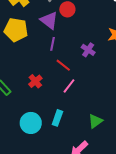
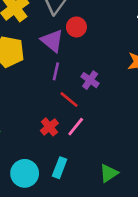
purple cross: (88, 50) -> (90, 80), moved
red cross: (35, 81) -> (49, 127), moved

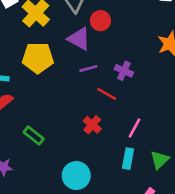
purple line: (56, 71) -> (88, 69), turned 72
pink line: (76, 127) -> (134, 128), moved
cyan rectangle: (60, 168) -> (128, 159), moved

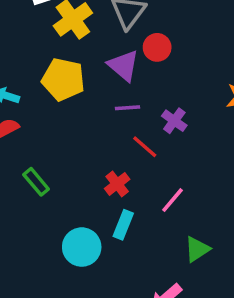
cyan rectangle: (128, 159) -> (123, 225), moved

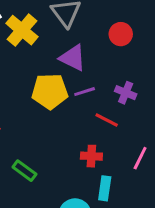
red circle: (157, 47) -> (121, 34), moved
yellow pentagon: (63, 79) -> (50, 91), moved
red cross: (117, 184) -> (91, 156), turned -35

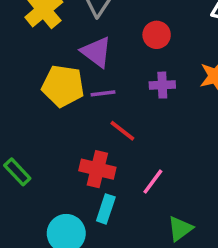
purple cross: (126, 93) -> (162, 85), moved, turned -35
red cross: (91, 156) -> (97, 169), size x1.4

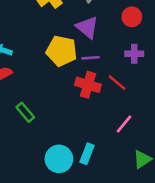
red line: (122, 131) -> (117, 83), moved
red cross: (97, 169) -> (88, 85), moved
cyan rectangle: (106, 209) -> (87, 154), moved

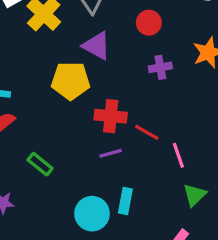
purple line: (91, 58) -> (111, 153), moved
red line: (117, 83) -> (147, 132), moved
pink line: (124, 124) -> (178, 155), moved, turned -48

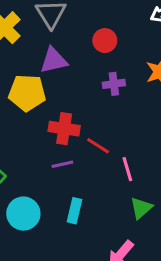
purple triangle: (97, 46) -> (54, 60), turned -44
cyan circle: (92, 214) -> (23, 214), moved

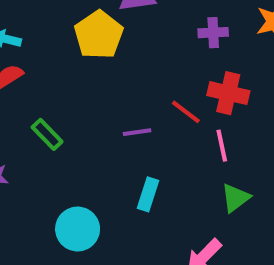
yellow pentagon: (27, 93) -> (99, 35), turned 30
red cross: (64, 129) -> (228, 93), moved
cyan circle: (23, 214) -> (78, 229), moved

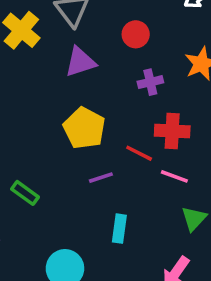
yellow pentagon: (99, 35) -> (84, 128), moved
pink line: (222, 146) -> (174, 176), turned -48

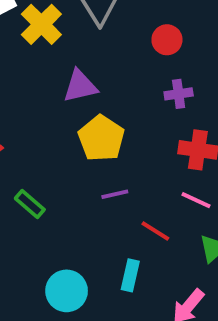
purple triangle: (80, 62) -> (80, 86), moved
red line: (139, 153) -> (155, 231), moved
cyan rectangle: (119, 229) -> (130, 275), moved

